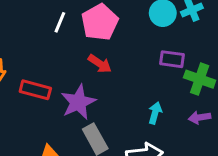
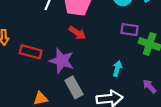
purple star: (78, 102) -> (62, 61), turned -30
purple arrow: (200, 117) -> (150, 86), moved, turned 56

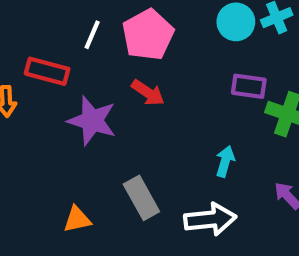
red rectangle: (31, 52) -> (47, 71), moved
purple star: (62, 61) -> (92, 121), moved

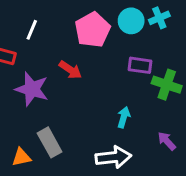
pink pentagon: (148, 35) -> (93, 30), moved
gray rectangle: (141, 198) -> (50, 142), moved

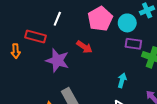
cyan circle: (131, 21) -> (127, 23), moved

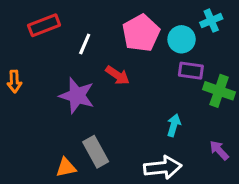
white line: (57, 19) -> (85, 44), moved
red rectangle: (35, 36) -> (44, 25), moved, turned -36

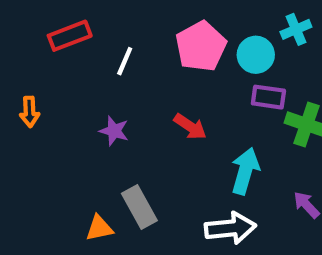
red arrow: (117, 75) -> (190, 127), moved
purple star: (77, 96) -> (114, 131), size x0.6
cyan arrow: (174, 125) -> (245, 171), size x1.5

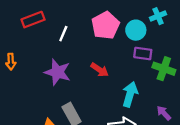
purple star: (114, 131) -> (58, 72), size x1.6

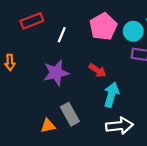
purple star: (58, 72) -> (56, 73), turned -30
cyan arrow: (130, 94) -> (111, 95), moved

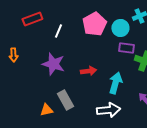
red arrow: (97, 70) -> (88, 71), moved, turned -42
purple star: (56, 73) -> (53, 64), turned 30
cyan arrow: (111, 95) -> (115, 83), moved

